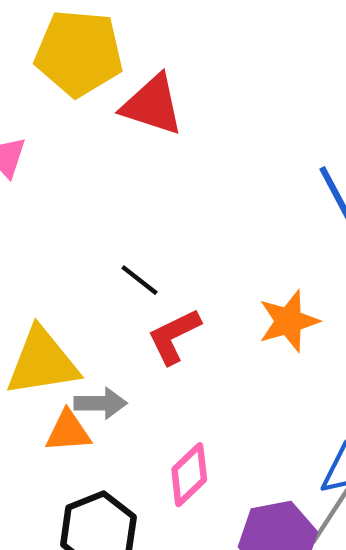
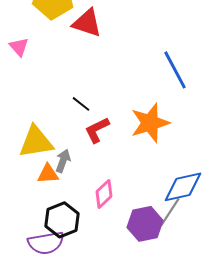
orange star: (289, 321) -> (150, 123), size x1.4
gray arrow: (101, 403) -> (63, 161), turned -70

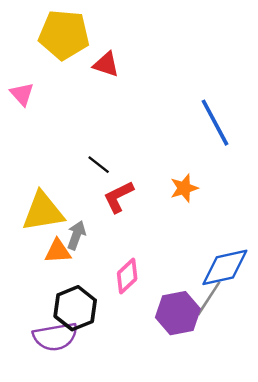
red triangle: (87, 23) -> (106, 64), size x0.7
orange star: (150, 123) -> (184, 188), size x0.6

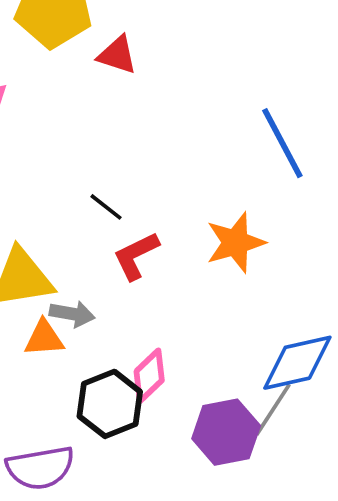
orange star: (184, 188) -> (235, 243), size x1.4
gray arrow: (76, 235) -> (72, 314), turned 80
black hexagon: (75, 308) -> (110, 404), moved

